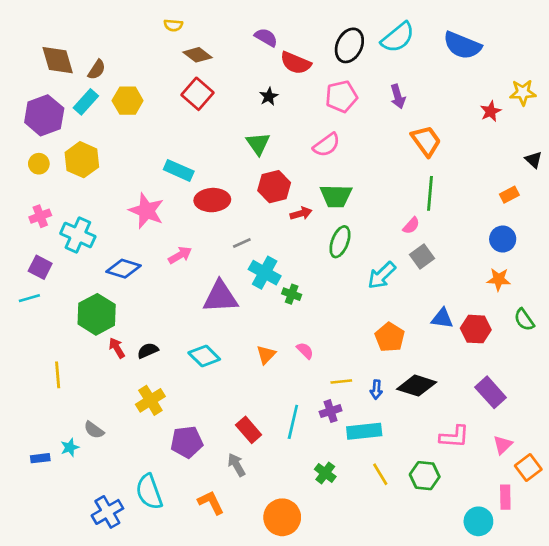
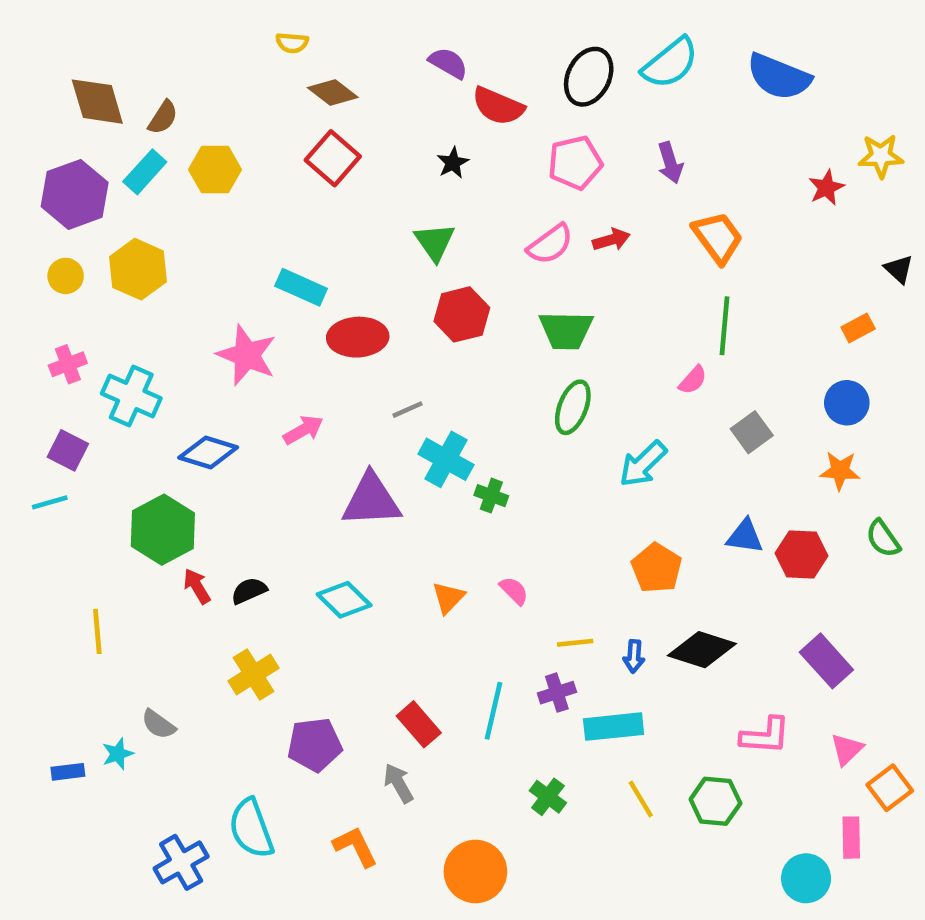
red arrow: (301, 213) -> (611, 240), moved
gray square: (422, 256) -> (752, 432), moved

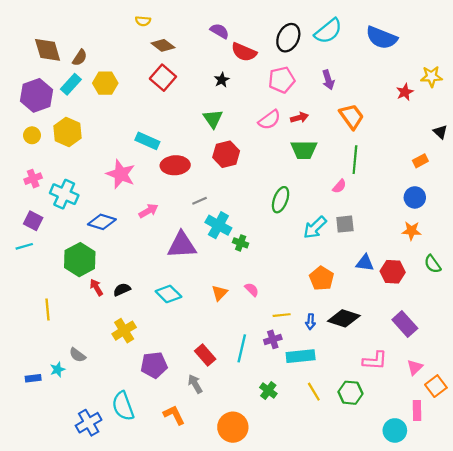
green trapezoid: (566, 330) -> (304, 150), moved
gray square: (752, 432) -> (345, 224), moved, turned 30

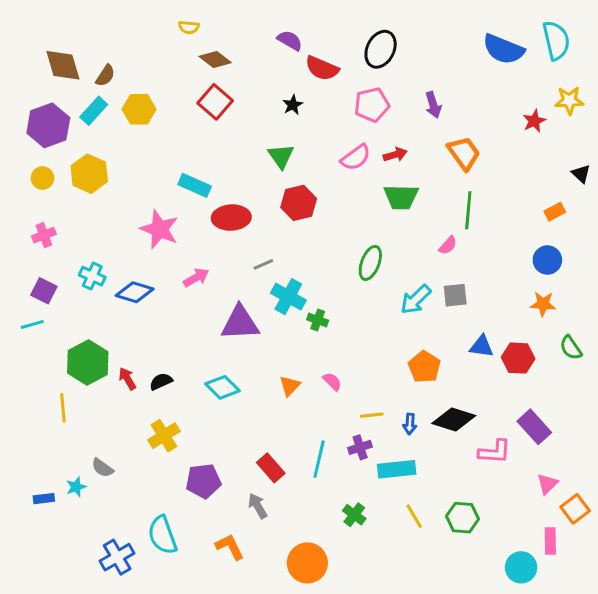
cyan semicircle: (328, 31) -> (556, 40), moved, turned -64
cyan cross: (64, 194) -> (92, 276), moved, size x0.7
green hexagon: (80, 260) -> (88, 362), moved
pink L-shape: (375, 361) -> (495, 452), moved

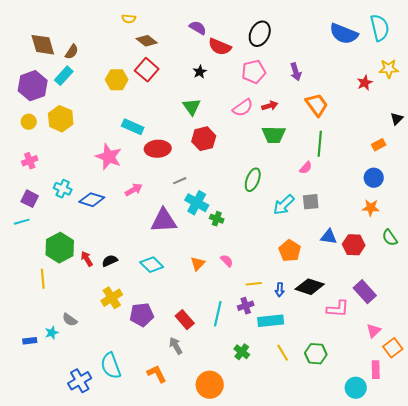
yellow hexagon: (139, 109) -> (117, 80), moved
black triangle: (581, 174) -> (397, 119), turned 32
purple pentagon: (203, 481) -> (142, 315), moved

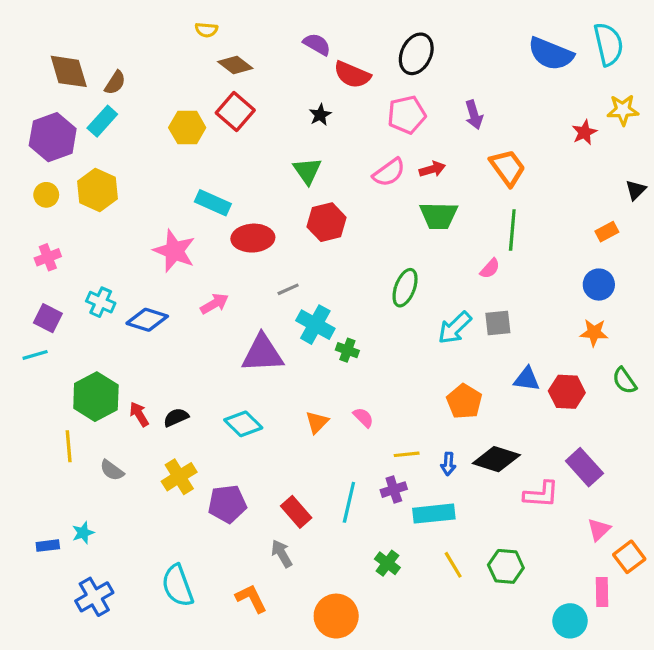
gray semicircle: (70, 320) -> (112, 470), moved
blue cross: (80, 381) -> (94, 597), moved

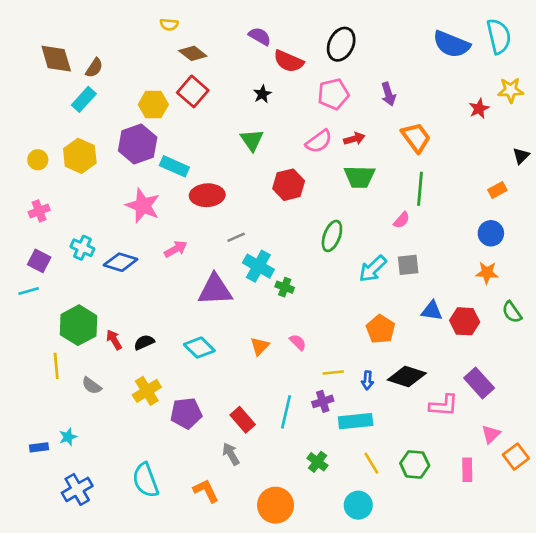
purple hexagon: (53, 137) -> (138, 144), moved
red hexagon: (327, 222) -> (289, 185), moved
pink rectangle: (602, 592) -> (467, 470), moved
cyan circle: (570, 621) -> (358, 505), moved

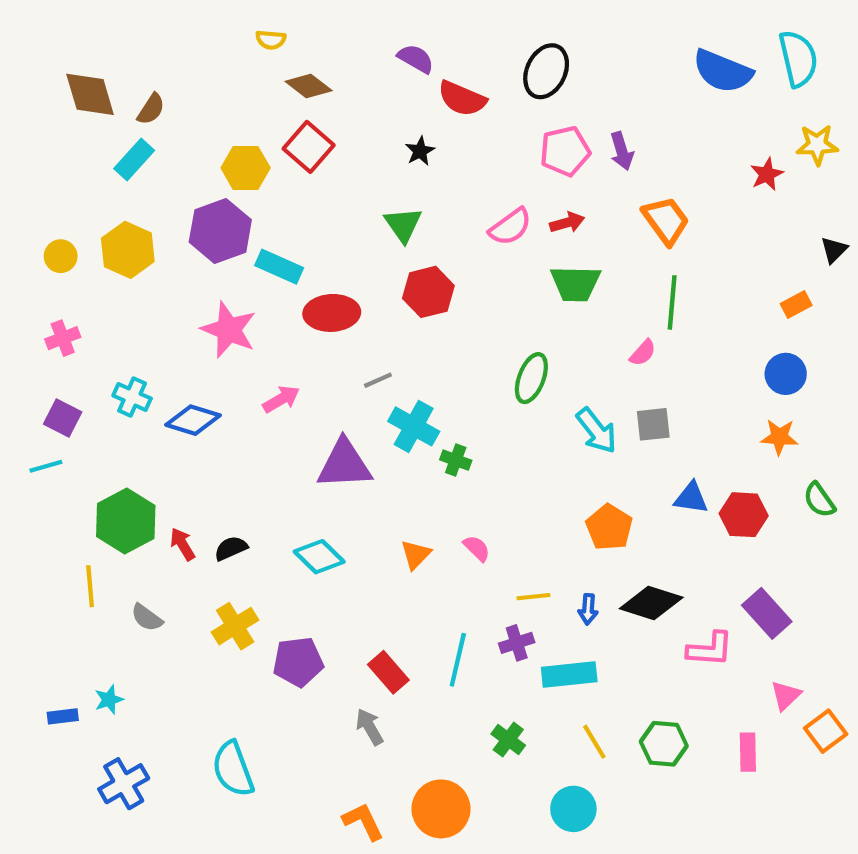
pink pentagon: (333, 94) -> (565, 151), moved
red hexagon: (289, 185) -> (428, 292), moved
cyan arrow: (373, 269) -> (597, 431), turned -84
orange L-shape: (206, 491) -> (363, 822), moved

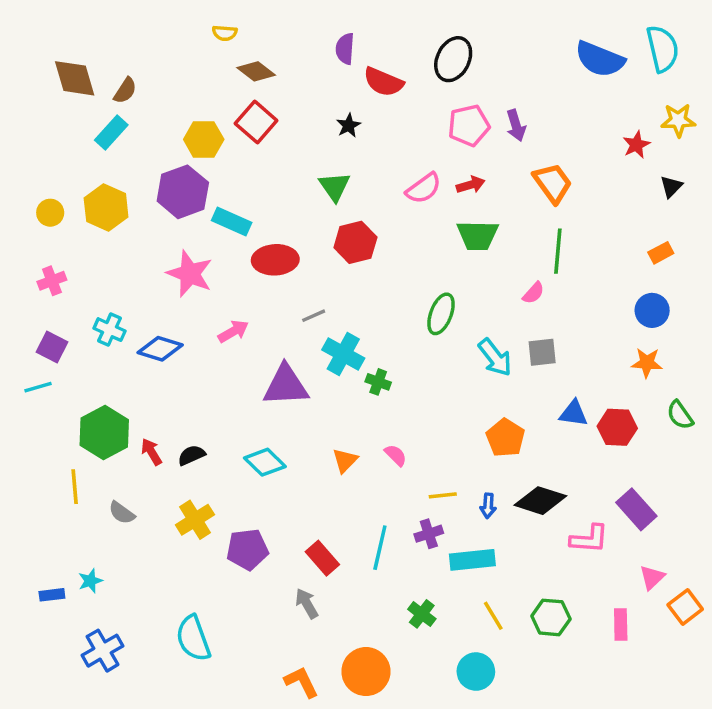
purple semicircle: (416, 59) -> (345, 49), turned -116
black triangle: (834, 250) -> (671, 187), moved

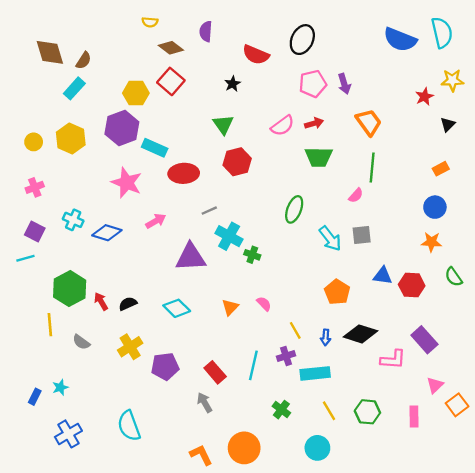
purple semicircle: (345, 49) -> (206, 31), moved
yellow line: (443, 495) -> (295, 330), turned 66
blue rectangle: (52, 595) -> (35, 397), turned -56

